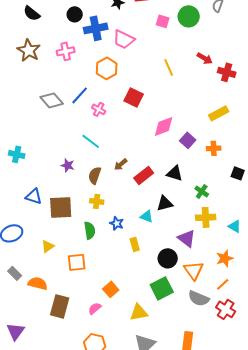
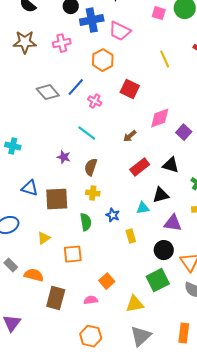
brown star: (29, 50) -> (25, 42), turned -30
brown arrow: (121, 164) -> (130, 136), moved
cyan triangle: (147, 216) -> (143, 208), turned -32
purple triangle: (187, 238) -> (173, 223), moved, turned -30
pink semicircle: (95, 308) -> (91, 300), turned 32

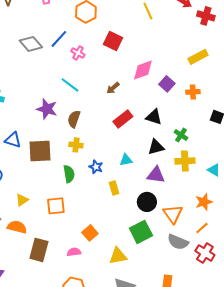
purple star: (64, 157) -> (47, 109), size x1.5
black triangle: (161, 195) -> (156, 147), moved
yellow triangle: (44, 238) -> (22, 200), moved

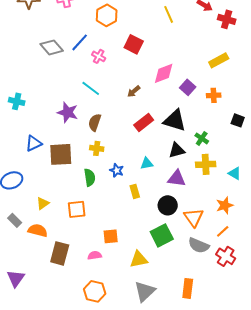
black triangle: (154, 117) -> (175, 120), size x1.4
blue triangle: (13, 140) -> (34, 143), turned -42
orange square: (90, 233) -> (111, 236), turned 35

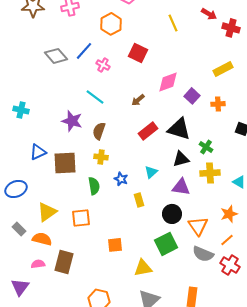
cyan triangle: (147, 163) -> (151, 172), turned -32
yellow triangle: (43, 203) -> (47, 212), size x1.5
pink semicircle: (95, 255) -> (38, 264), moved

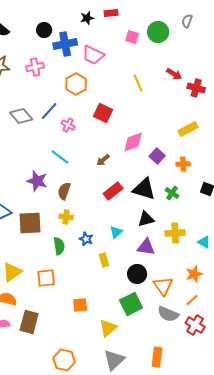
green cross: (206, 147) -> (172, 193), moved
yellow triangle: (143, 268) -> (108, 328), turned -30

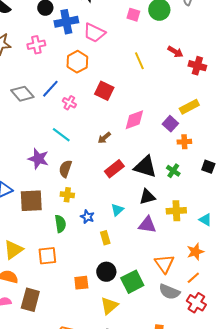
purple square: (157, 156) -> (170, 124), moved
black circle: (137, 274) -> (106, 272), moved

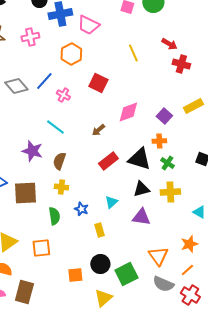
red cross: (197, 66) -> (181, 64), moved
yellow rectangle: (189, 107) -> (193, 106), moved
orange cross: (184, 142) -> (159, 141), moved
yellow cross: (176, 211) -> (170, 192), moved

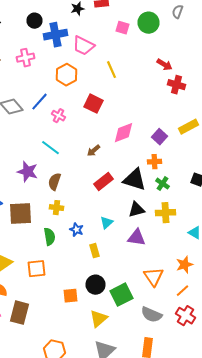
yellow line: (133, 53) -> (112, 70), moved
gray semicircle: (163, 284) -> (152, 315), moved

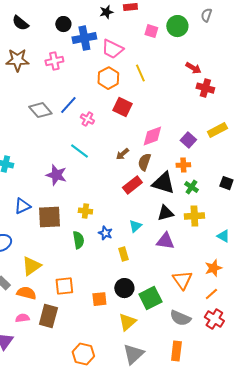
orange hexagon: (66, 75) -> (108, 78), moved
brown semicircle: (54, 182) -> (144, 162), moved
orange square: (36, 269) -> (64, 286), moved

